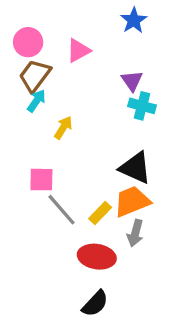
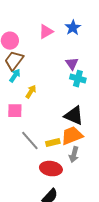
pink triangle: (78, 51) -> (46, 32), moved
pink square: (41, 180) -> (15, 111), moved
yellow rectangle: (100, 213) -> (53, 143), turned 32

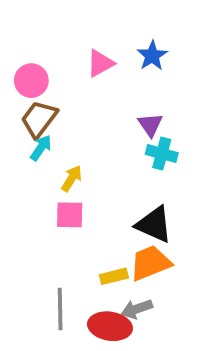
pink square: (15, 111) -> (70, 215), moved
gray line: (30, 141) -> (60, 309), moved, turned 40
gray arrow: (74, 155) -> (137, 309), moved, turned 56

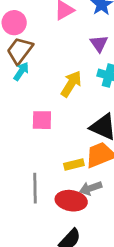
purple triangle: (150, 125) -> (99, 44), moved
yellow arrow: (72, 178) -> (71, 84), moved, size x1.4

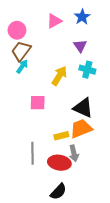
gray arrow: (91, 188) -> (74, 153), turned -84

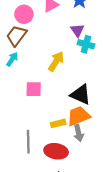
pink circle: (17, 30) -> (24, 14), moved
cyan arrow: (22, 66) -> (12, 59), moved
cyan cross: (87, 70) -> (86, 44), moved
gray arrow: (74, 153) -> (79, 133), moved

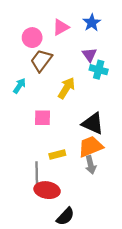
brown trapezoid: (16, 36) -> (41, 60), moved
yellow rectangle: (58, 123) -> (57, 155), moved
red ellipse: (56, 151) -> (47, 190), moved

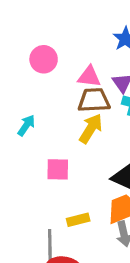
pink triangle: (61, 27) -> (89, 77), moved, turned 36
brown trapezoid: (41, 60) -> (94, 100), moved, turned 50

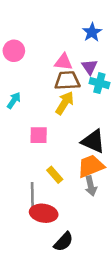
pink circle: (44, 59) -> (14, 51), moved
yellow rectangle: (78, 220) -> (55, 175), turned 63

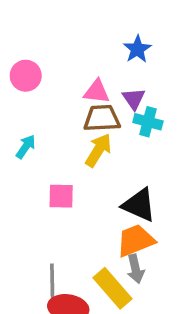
yellow rectangle: (55, 175) -> (113, 288), moved, size x1.6

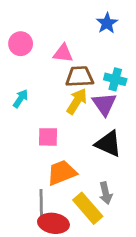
pink triangle: (97, 92) -> (63, 53), moved
purple triangle: (134, 99) -> (104, 104), moved, size x1.4
orange trapezoid: (136, 240) -> (62, 173), moved

